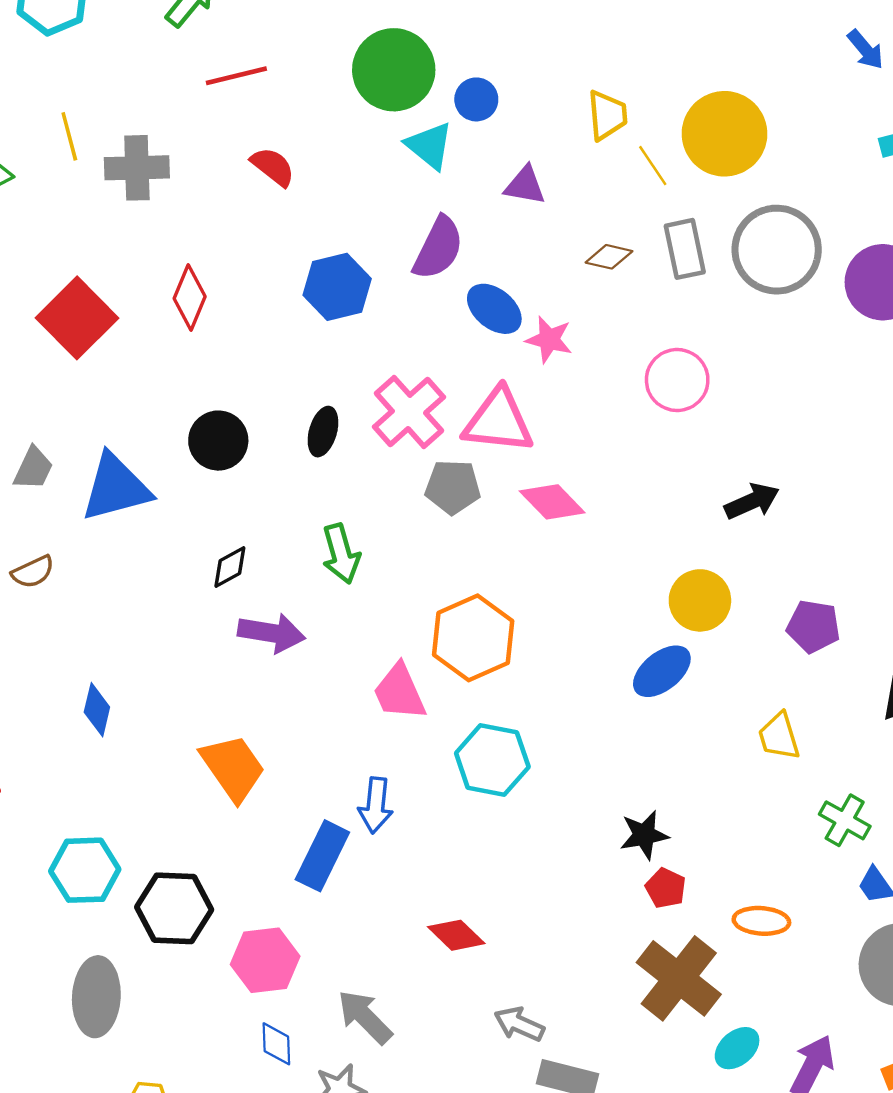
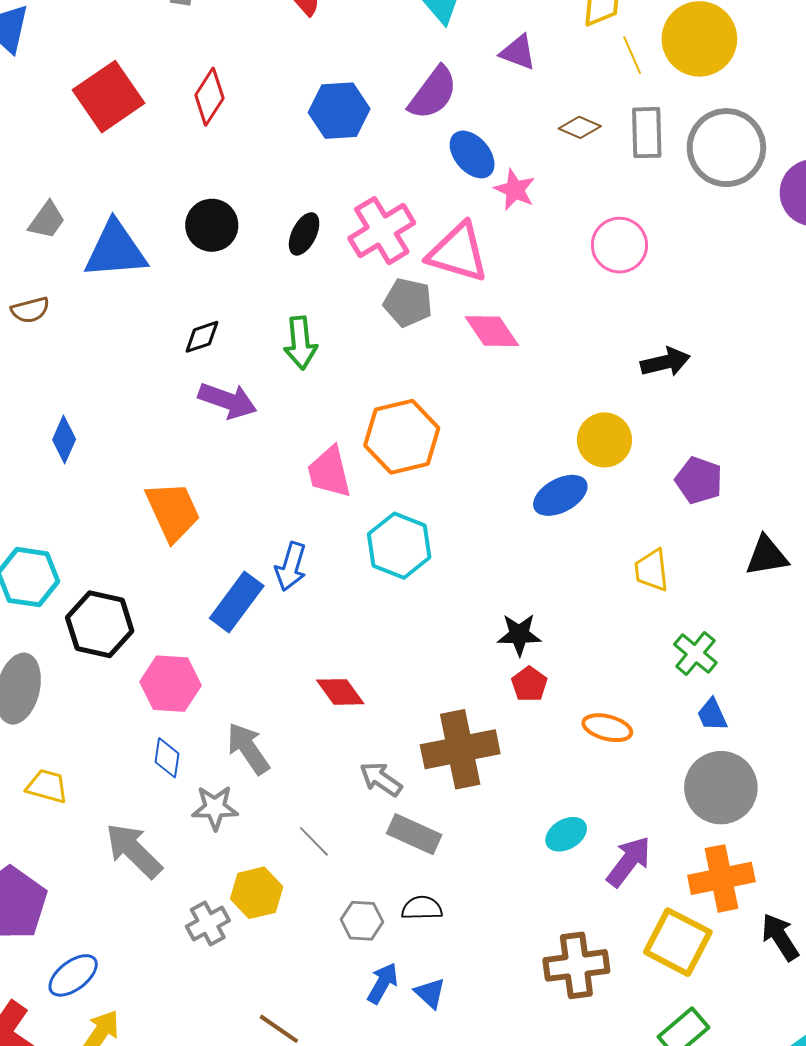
brown cross: (679, 978) -> (460, 749), moved, turned 30

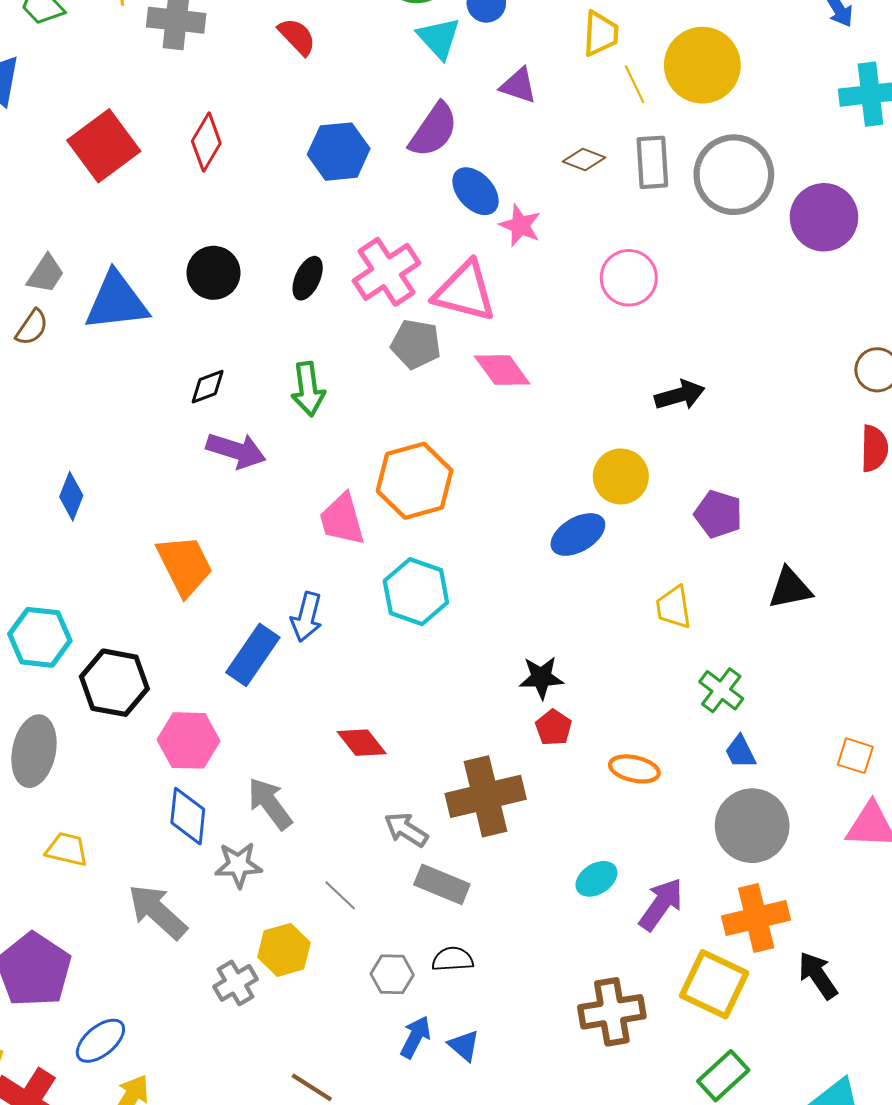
brown semicircle: (30, 310) -> (32, 327), moved, turned -39
blue diamond: (167, 758) -> (188, 816), size x1.4

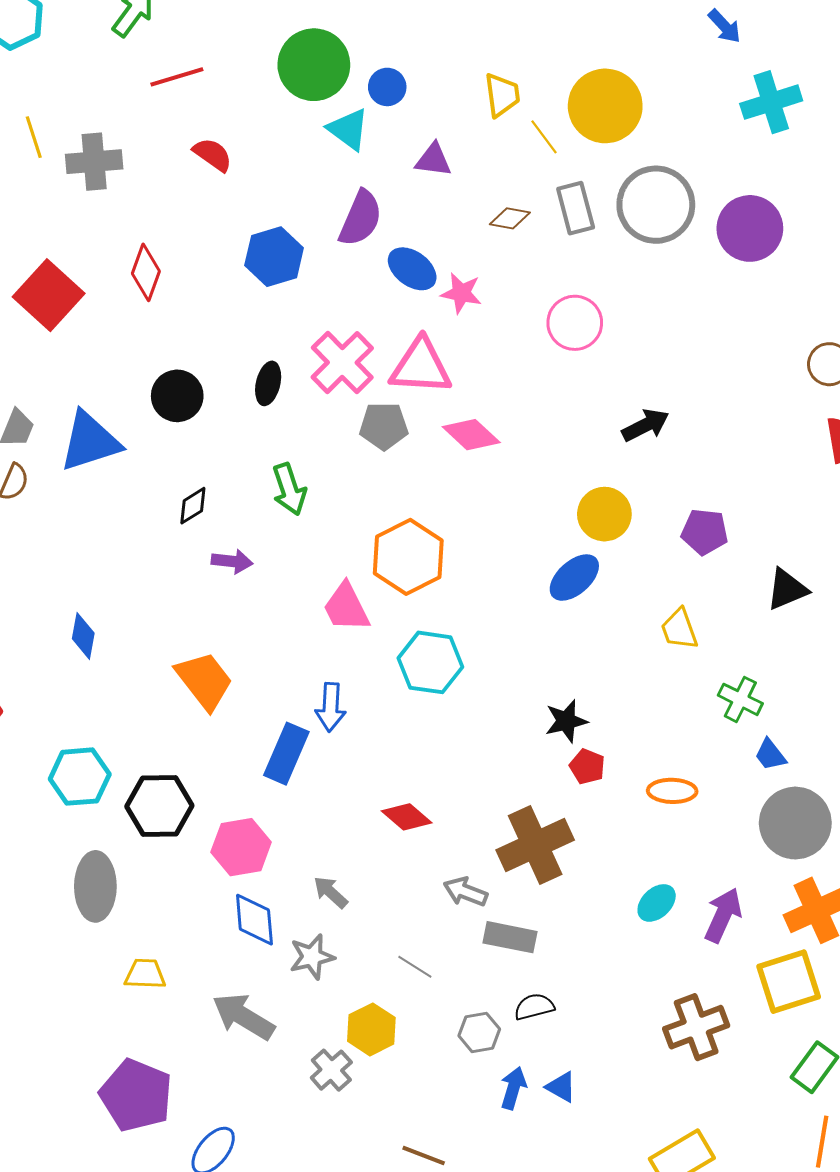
purple arrow: (236, 450) -> (232, 561), size x0.7
gray arrow: (270, 804) -> (331, 892), size x0.7
yellow square: (714, 984) -> (789, 982), turned -32

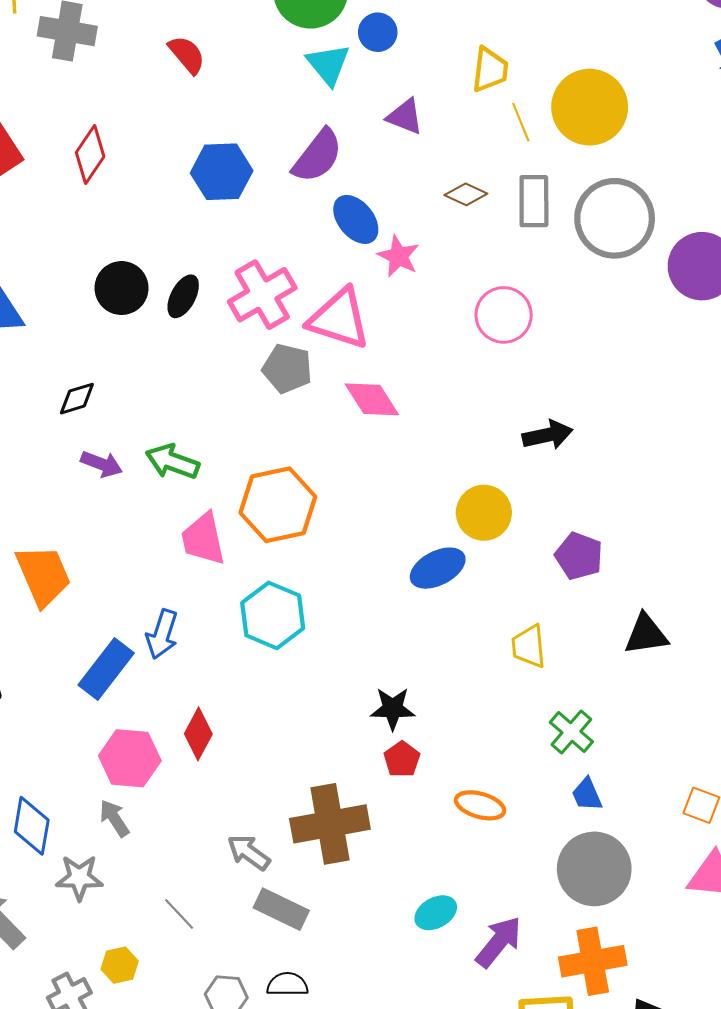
black circle: (177, 396) -> (122, 288), moved
green arrow: (289, 489) -> (172, 462), moved, turned 114
red diamond: (407, 817) -> (198, 734), moved, turned 63
pink hexagon: (241, 847) -> (130, 758), moved
yellow hexagon: (371, 1029) -> (120, 965), size x0.7

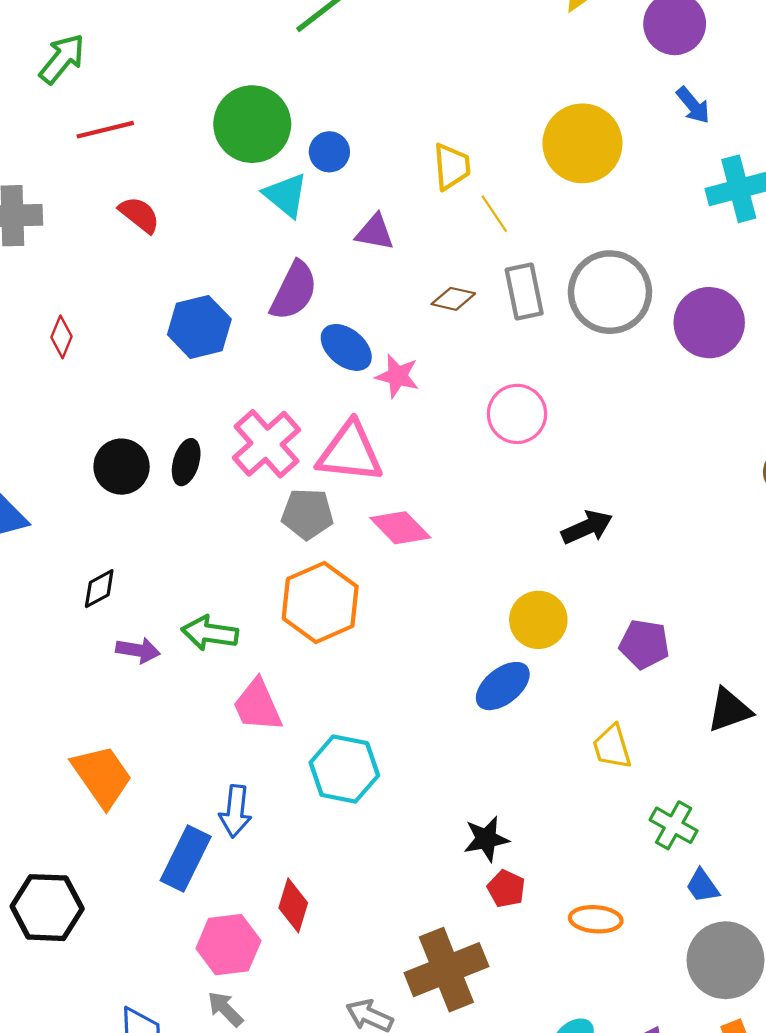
yellow circle: (590, 107) -> (582, 143), moved
red diamond: (90, 155) -> (62, 337), size x0.7
orange hexagon: (278, 505) -> (320, 602), moved

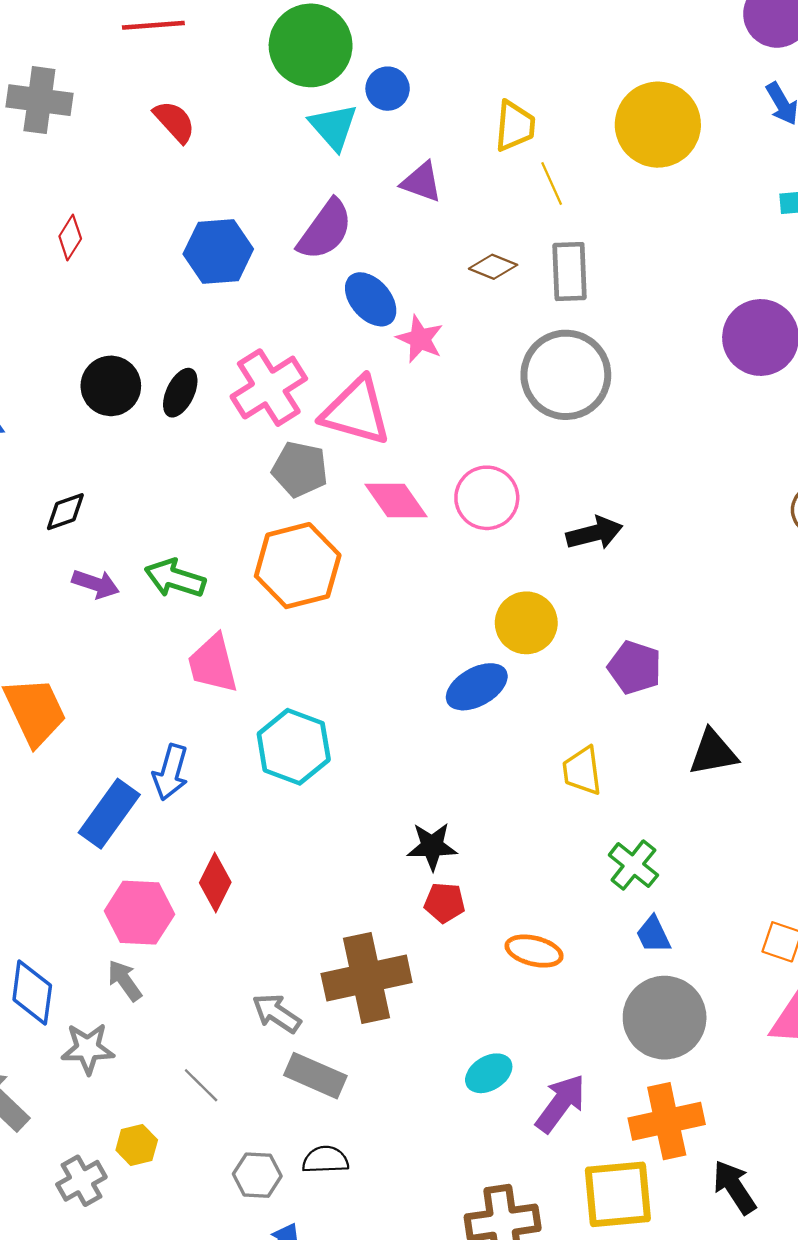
gray circle: (610, 292) -> (566, 375), moved
pink circle: (517, 414) -> (487, 498), moved
red pentagon: (506, 889) -> (444, 903), turned -30

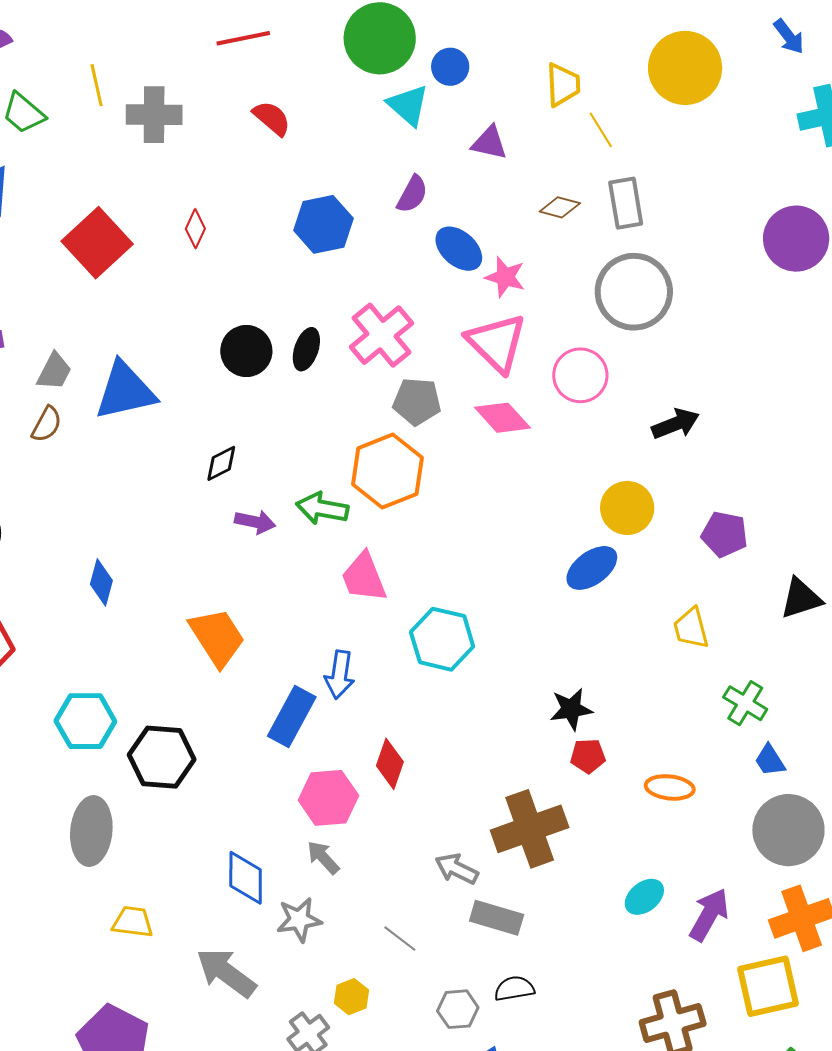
purple semicircle: (325, 230) -> (412, 194), size x0.7
pink triangle: (356, 411) -> (496, 343), moved, turned 36
pink circle: (487, 498) -> (580, 375), moved
orange hexagon: (298, 566) -> (387, 471), moved

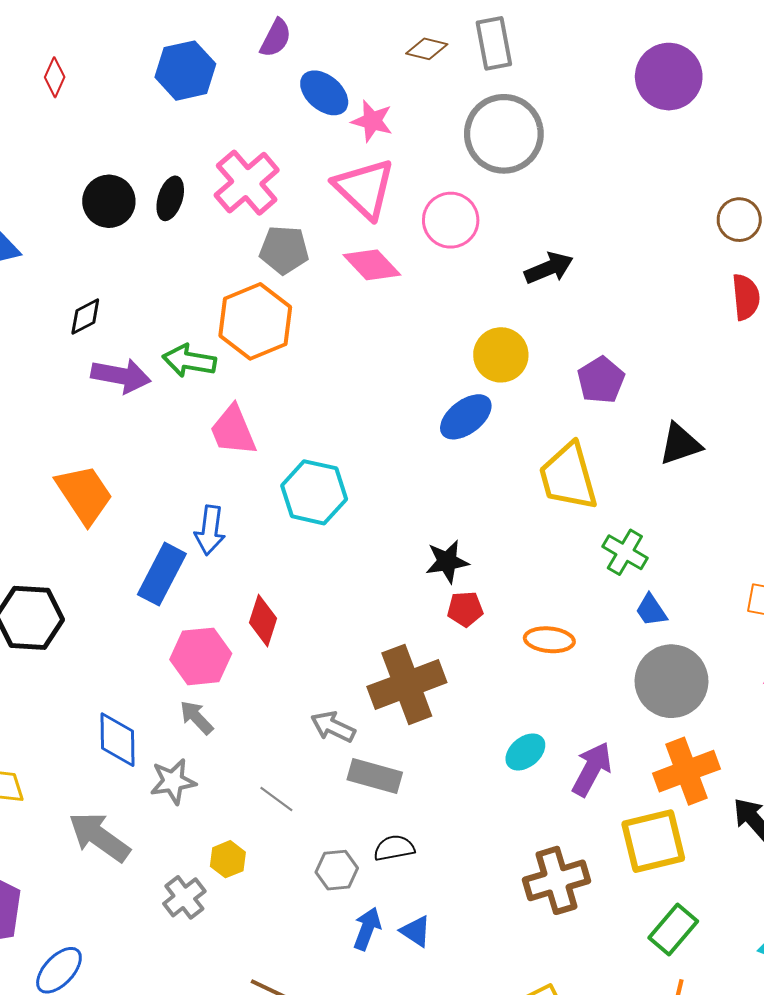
purple arrow: (255, 522) -> (121, 376), size x1.4
purple pentagon: (725, 534) -> (601, 380), turned 30
yellow trapezoid: (691, 628) -> (568, 477), size x1.6

